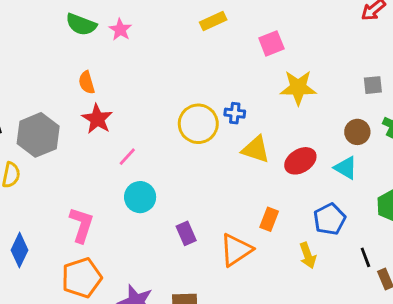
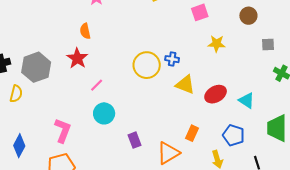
orange semicircle: (87, 82) -> (85, 31), moved
yellow star: (298, 88) -> (217, 44), size x0.7
brown circle: (357, 132) -> (248, 16), moved
blue pentagon: (330, 219) -> (234, 135), turned -30

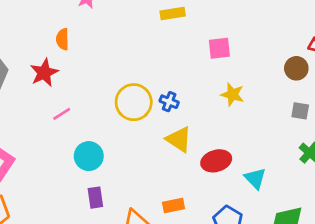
brown circle: (248, 16) -> (296, 68), moved
cyan circle: (104, 113) -> (89, 156), moved
orange rectangle: (192, 133) -> (174, 206), turned 42

